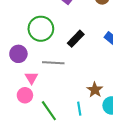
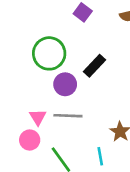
purple circle: (18, 54) -> (65, 84), moved
gray line: (53, 63) -> (68, 116), moved

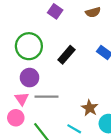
purple circle: (65, 84) -> (30, 78), moved
cyan line: (100, 156) -> (74, 129), turned -48

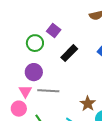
purple square: (55, 11) -> (54, 31), moved
green circle: (29, 46) -> (35, 43), size x0.7

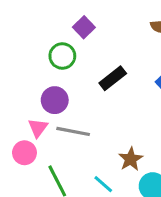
purple square: (54, 31) -> (84, 27), moved

